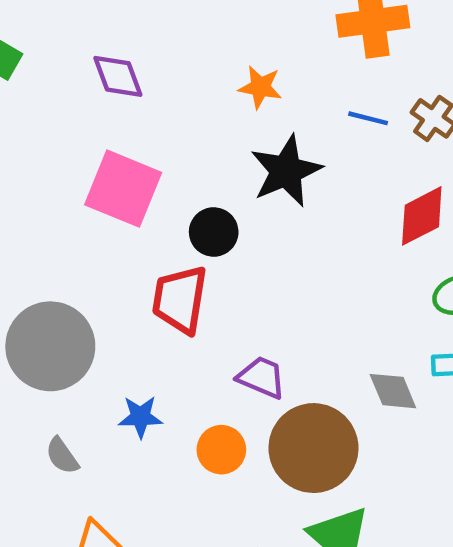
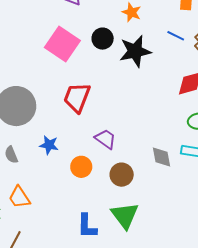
black circle: (214, 232) -> (103, 39), moved
brown circle: (313, 448) -> (122, 175), size x0.6

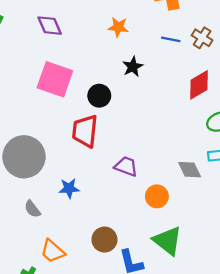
black circle: (103, 39) -> (99, 96), moved
black star: (135, 51) -> (133, 67), size x0.6
orange circle: (81, 167) -> (157, 196), moved
brown circle: (122, 175) -> (104, 240), moved

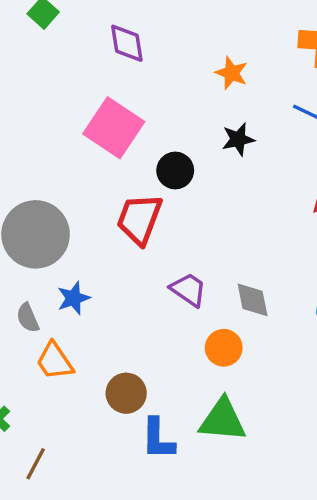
gray diamond: (190, 170) -> (253, 300), moved
blue star: (69, 188) -> (73, 298), moved, turned -30
green triangle: (168, 241) -> (223, 420), turned -48
orange trapezoid: (53, 251) -> (55, 361), moved

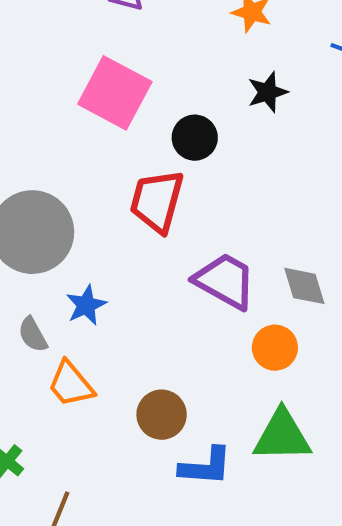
purple trapezoid: (188, 290) -> (225, 281), size x1.4
blue L-shape: (158, 439) -> (206, 466), turned -81

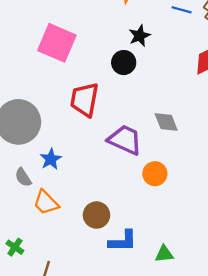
black circle: (195, 138) -> (124, 63), moved
gray diamond: (304, 286) -> (166, 122), moved
green triangle: (282, 436) -> (164, 254), moved, size x0.6

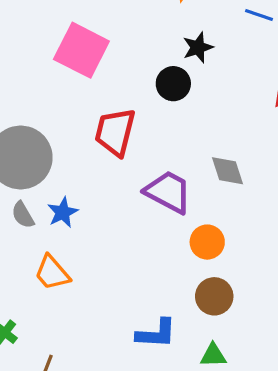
gray semicircle: (23, 177) -> (23, 215), moved
brown circle: (96, 215) -> (214, 296), moved

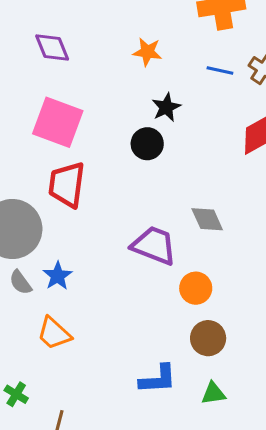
red trapezoid: (115, 132) -> (67, 185), moved

